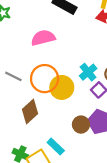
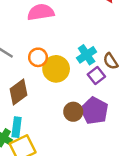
orange circle: (45, 79) -> (38, 57), size x0.6
cyan rectangle: (56, 146) -> (17, 127), moved, turned 48

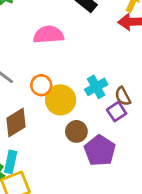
purple square: (96, 76) -> (117, 112), moved
brown circle: (73, 112) -> (76, 131), moved

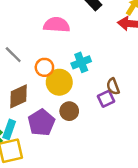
cyan cross: (96, 87) -> (81, 62), moved
purple pentagon: (100, 151) -> (41, 123), moved

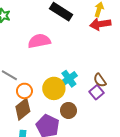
cyan cross: (81, 62) -> (69, 79), moved
orange circle: (44, 67) -> (24, 91), moved

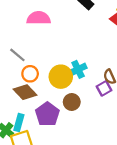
pink semicircle: (39, 41) -> (39, 18), moved
brown diamond: (23, 109) -> (25, 92), turned 75

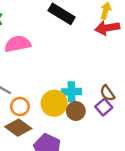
cyan cross: (78, 69) -> (72, 92), turned 35
brown circle: (72, 102) -> (76, 111), moved

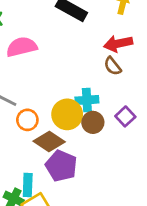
red arrow: (107, 28) -> (118, 44), moved
brown semicircle: (107, 93) -> (113, 66), moved
brown diamond: (18, 128) -> (49, 141), moved

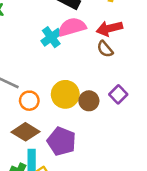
pink semicircle: (22, 47) -> (72, 27), moved
cyan cross: (87, 100) -> (51, 37), moved, turned -30
brown diamond: (49, 141) -> (25, 132), moved

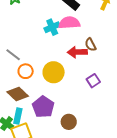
red arrow: (109, 28) -> (77, 52), moved
brown circle: (89, 101) -> (69, 122), moved

